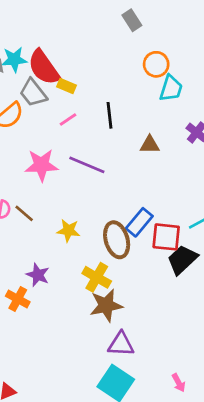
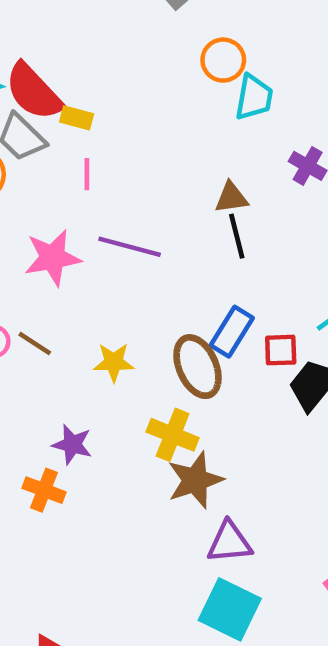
black line: (109, 115) -> (237, 236), moved
pink line: (68, 119) -> (87, 174), turned -48
red square: (166, 237) -> (281, 350), size x0.7

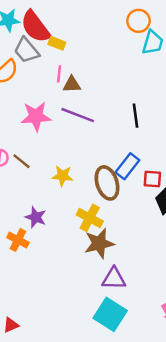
brown triangle: (231, 198) -> (72, 85), moved

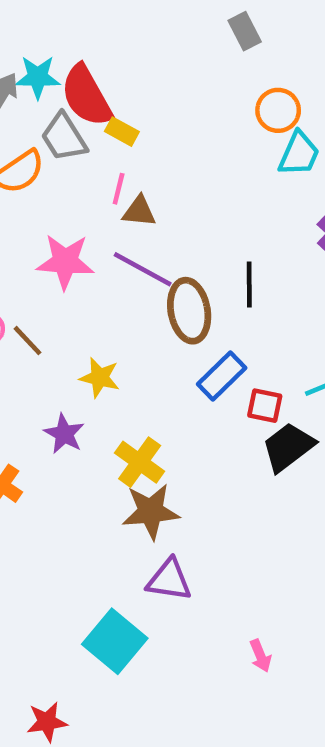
brown ellipse: (107, 183) -> (189, 311), moved
purple star: (36, 217) -> (64, 434), moved
cyan square: (110, 314) -> (115, 641), moved

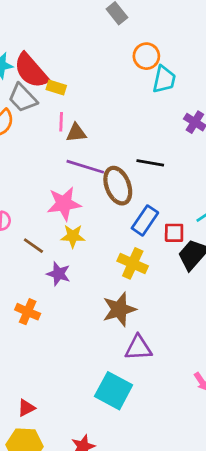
pink star: (65, 262) -> (64, 204), moved
black line: (249, 284) -> (150, 163), turned -68
brown line: (28, 341) -> (33, 246), moved
yellow cross: (140, 462) -> (133, 263), moved

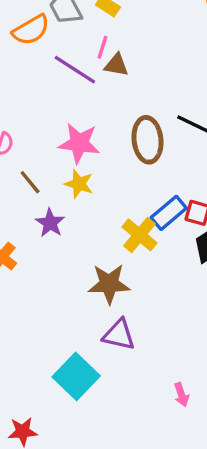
purple line: (85, 167) -> (75, 70), moved
blue rectangle: (145, 220) -> (169, 213), moved

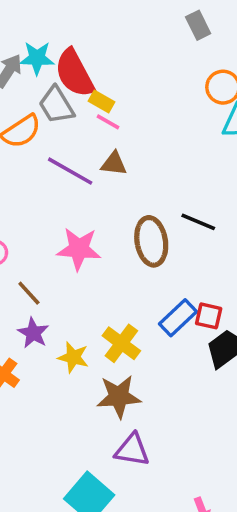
pink line: (103, 47) -> (108, 122), moved, turned -75
yellow star: (79, 184) -> (73, 357), moved
purple star: (50, 223) -> (33, 333), moved
yellow cross: (140, 235) -> (121, 343), moved

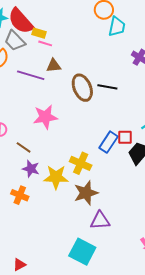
brown ellipse: (151, 241) -> (82, 88), moved
yellow star: (73, 357) -> (56, 177), size x1.4

